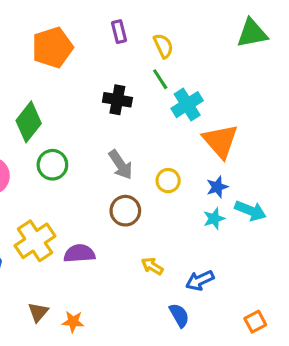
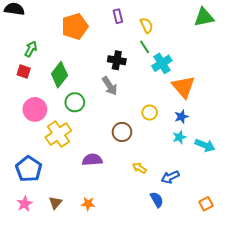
gray arrow: (121, 165) -> (110, 86), moved
cyan arrow: (251, 211) -> (205, 145), moved
yellow cross: (35, 241) -> (58, 134), moved
brown triangle: (38, 312) -> (55, 203), moved

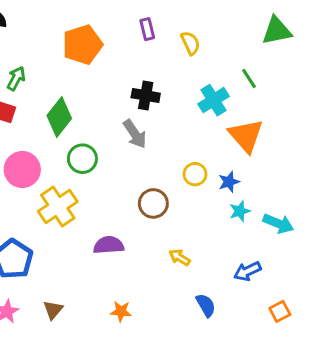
green line: (145, 47) -> (249, 78), moved
blue star: (181, 117) -> (229, 182), moved
blue arrow: (170, 177) -> (247, 271), moved
orange star: (88, 204) -> (121, 311), moved

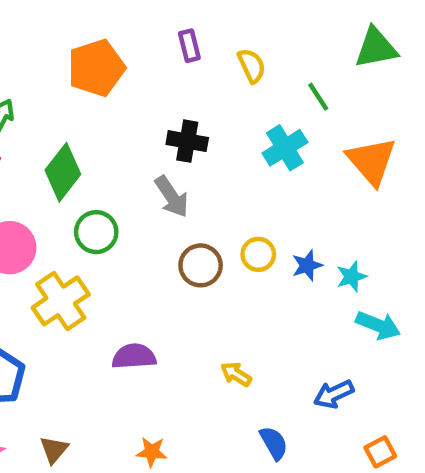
green line: (249, 78) -> (318, 97), moved
orange triangle: (246, 136) -> (371, 161), moved
brown circle: (153, 203) -> (201, 265), moved
cyan star: (240, 211) -> (351, 277), moved

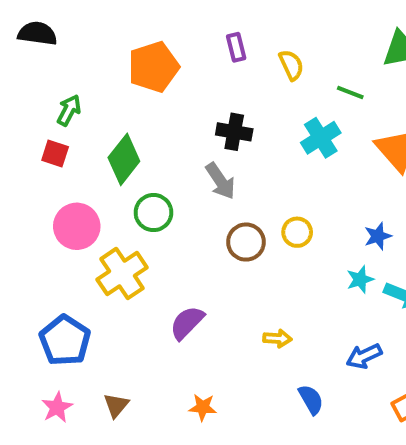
green line: (318, 97) -> (350, 92), turned -36
blue star: (307, 265) -> (378, 236), moved
cyan star: (351, 277) -> (360, 279), moved
purple semicircle: (134, 356) -> (187, 323), turned -42
yellow arrow: (236, 374) -> (277, 338), turned 152

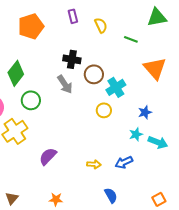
cyan cross: (321, 138) -> (116, 87), moved
brown circle: (246, 242) -> (94, 74), moved
blue arrow: (364, 356) -> (124, 162), moved

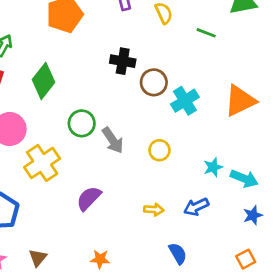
orange triangle: (155, 68) -> (240, 101), moved, turned 45
gray arrow: (65, 84) -> (113, 140), moved
green circle: (31, 100) -> (82, 123), moved
yellow circle: (104, 110) -> (159, 150), moved
blue star: (145, 112) -> (253, 215), moved

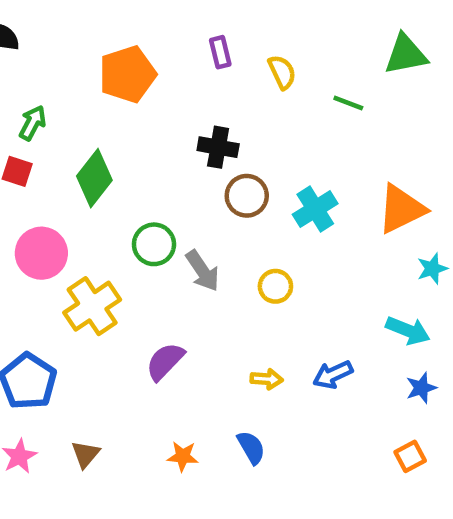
brown circle: (154, 82) -> (247, 196), moved
cyan star: (213, 167) -> (432, 269), moved
blue semicircle: (178, 253) -> (251, 447), moved

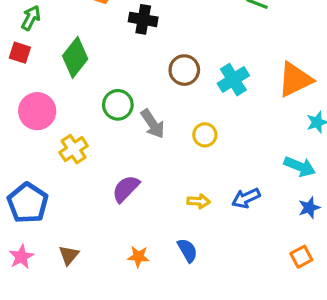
black cross: (218, 147) -> (143, 19), moved
yellow cross: (92, 306) -> (74, 149), size x0.7

